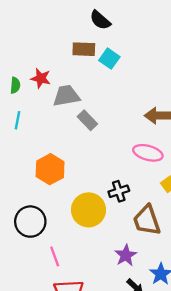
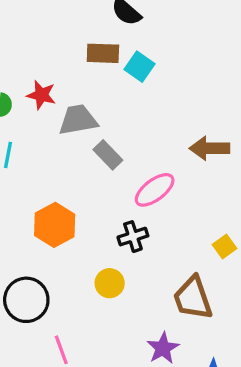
pink ellipse: (148, 153) -> (155, 190), moved, turned -52
black cross: (119, 191) -> (133, 237), moved
yellow circle: (89, 210) -> (110, 283), size x0.6

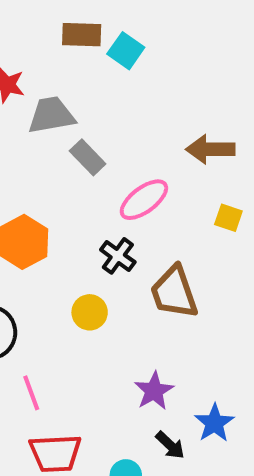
black cross: (133, 237) -> (118, 256), turned -36
yellow square: (225, 247) -> (228, 218), moved, turned -35
brown trapezoid: (193, 298) -> (174, 292), moved

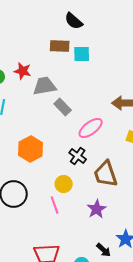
cyan square: (126, 51) -> (82, 54), turned -36
purple star: (154, 391) -> (97, 209), moved
pink line: (31, 393) -> (55, 205), moved

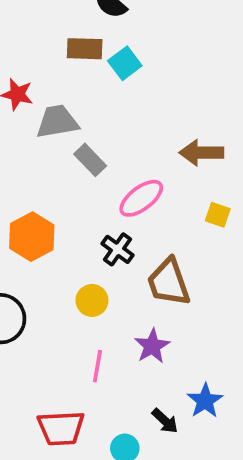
cyan square: (82, 54) -> (125, 63), turned -36
pink line: (55, 205) -> (97, 366), moved, turned 30

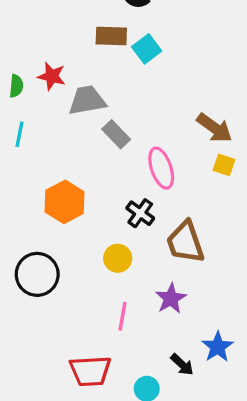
brown arrow: (201, 153) -> (214, 128), turned -144
pink ellipse: (141, 198) -> (161, 168), turned -72
yellow square: (218, 215) -> (224, 165), moved

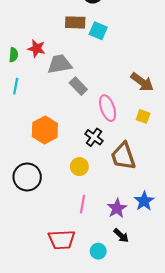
cyan square: (147, 49) -> (98, 31), turned -30
yellow square: (224, 165) -> (143, 116), moved
purple star: (171, 299) -> (117, 208), moved
blue star: (218, 347) -> (144, 201), moved

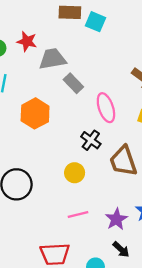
orange hexagon: (45, 130) -> (35, 113), moved
pink line: (82, 204) -> (78, 215), turned 66

